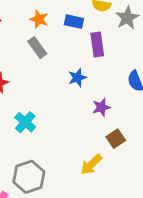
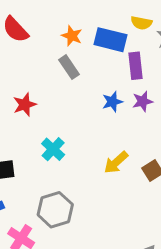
blue rectangle: (74, 22) -> (110, 40), size x1.5
purple star: (101, 107) -> (143, 101), moved
yellow arrow: (91, 165) -> (116, 162), moved

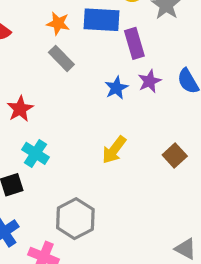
cyan cross: (53, 149) -> (36, 153), moved
yellow arrow: (116, 162) -> (114, 150), moved

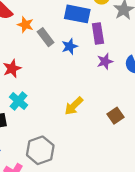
orange star: (58, 23) -> (25, 25), moved
blue star: (116, 88) -> (70, 46), moved

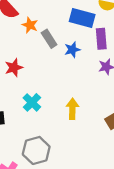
cyan cross: (19, 101) -> (32, 102), moved
yellow arrow: (74, 106) -> (72, 109), turned 132

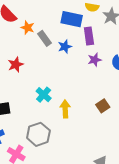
cyan cross: (32, 102) -> (44, 95), moved
yellow arrow: (72, 109) -> (65, 109), moved

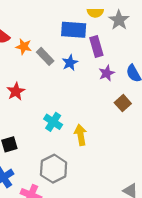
brown square: (103, 106) -> (123, 103), moved

